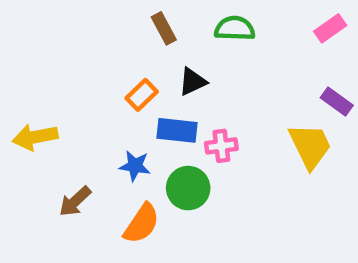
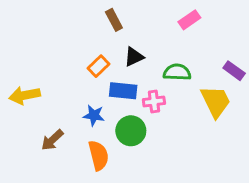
green semicircle: (235, 28) -> (177, 72), moved
pink rectangle: (330, 28) -> (189, 20), moved
orange semicircle: (142, 224) -> (98, 155), turned -48

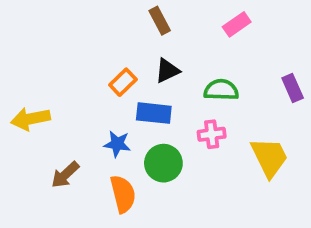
brown rectangle: (114, 20) -> (160, 21), moved
purple rectangle: (234, 71) -> (293, 88), turned 30
pink cross: (154, 102) -> (212, 134), moved
yellow trapezoid: (216, 102) -> (269, 157), moved

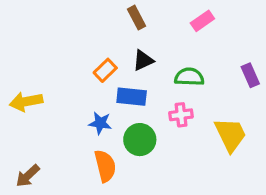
brown arrow: (65, 175) -> (28, 176), moved

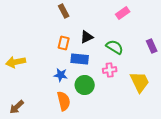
brown rectangle: (136, 18) -> (64, 11), moved
orange rectangle: (105, 70) -> (64, 43), turned -32
green semicircle: (189, 77) -> (115, 47), turned 30

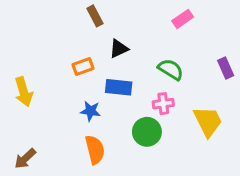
black triangle: (87, 37) -> (119, 49), moved
orange rectangle: (64, 43) -> (83, 66), moved, turned 56
yellow arrow: (16, 62) -> (24, 92), turned -96
green circle: (85, 85) -> (147, 132), moved

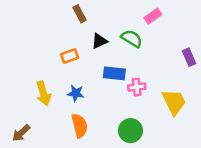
green semicircle: (171, 69) -> (132, 39), moved
blue rectangle: (119, 87) -> (114, 73), moved
yellow arrow: (24, 92) -> (43, 93), moved
green circle: (147, 132) -> (131, 131), moved

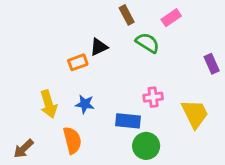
brown rectangle: (79, 14) -> (127, 15), moved
black triangle: (99, 41) -> (99, 47), moved
blue rectangle: (114, 73) -> (128, 121), moved
orange semicircle: (79, 126) -> (72, 140), moved

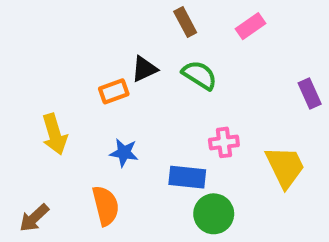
green semicircle: (147, 43) -> (199, 75), moved
yellow arrow: (49, 104) -> (55, 134), moved

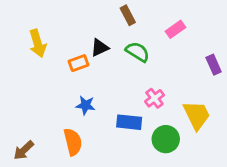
pink rectangle: (250, 26) -> (176, 29), moved
yellow arrow: (55, 134) -> (38, 43), moved
pink cross: (224, 142) -> (154, 98), turned -30
green circle: (214, 214) -> (166, 139), moved

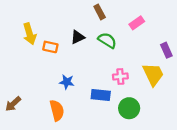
orange rectangle: (78, 63) -> (50, 47), moved, turned 32
pink cross: (154, 98) -> (120, 76), turned 32
yellow trapezoid: (197, 115) -> (153, 74), moved
brown arrow: (24, 150) -> (13, 104), moved

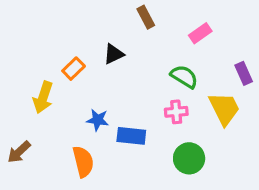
yellow arrow: (30, 34) -> (43, 97), moved, turned 35
green semicircle: (107, 40) -> (184, 77), moved
orange rectangle: (50, 47) -> (74, 69), turned -56
blue rectangle: (101, 95) -> (131, 136), moved

